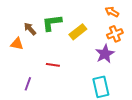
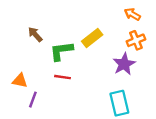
green L-shape: (52, 23) -> (61, 51), moved
orange triangle: (17, 44) -> (20, 81), moved

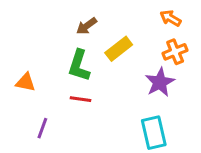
brown arrow: (35, 34) -> (87, 26), moved, turned -84
green L-shape: (61, 51) -> (79, 66), turned -65
orange triangle: (20, 81) -> (26, 82), moved

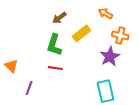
orange arrow: (171, 18) -> (106, 13), moved
orange cross: (175, 52) -> (120, 36), turned 35
orange triangle: (26, 82) -> (11, 66), moved, turned 32

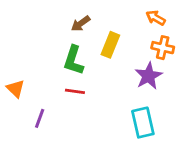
orange arrow: (106, 13) -> (156, 18), moved
yellow rectangle: (81, 33) -> (110, 45), turned -30

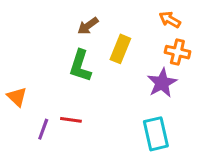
red line: (75, 91) -> (71, 120), moved

